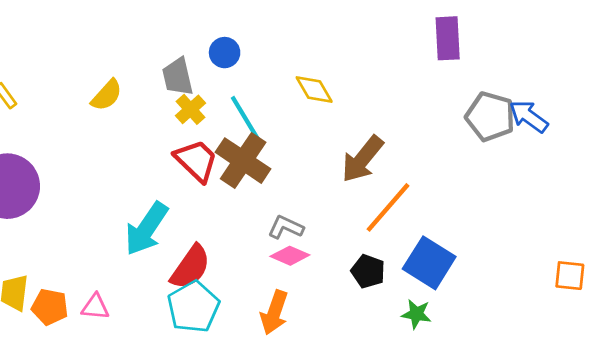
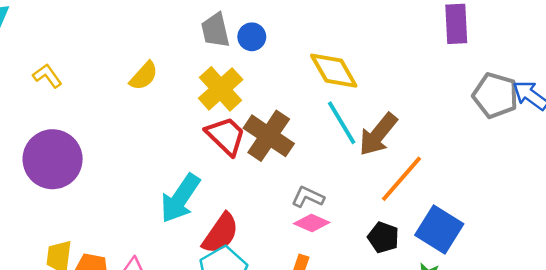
gray trapezoid: (178, 77) -> (215, 30), moved
yellow diamond: (314, 90) -> (334, 71), size x1.4
yellow cross: (190, 109) -> (221, 89), size x1.6
cyan line: (246, 119) -> (342, 123), moved

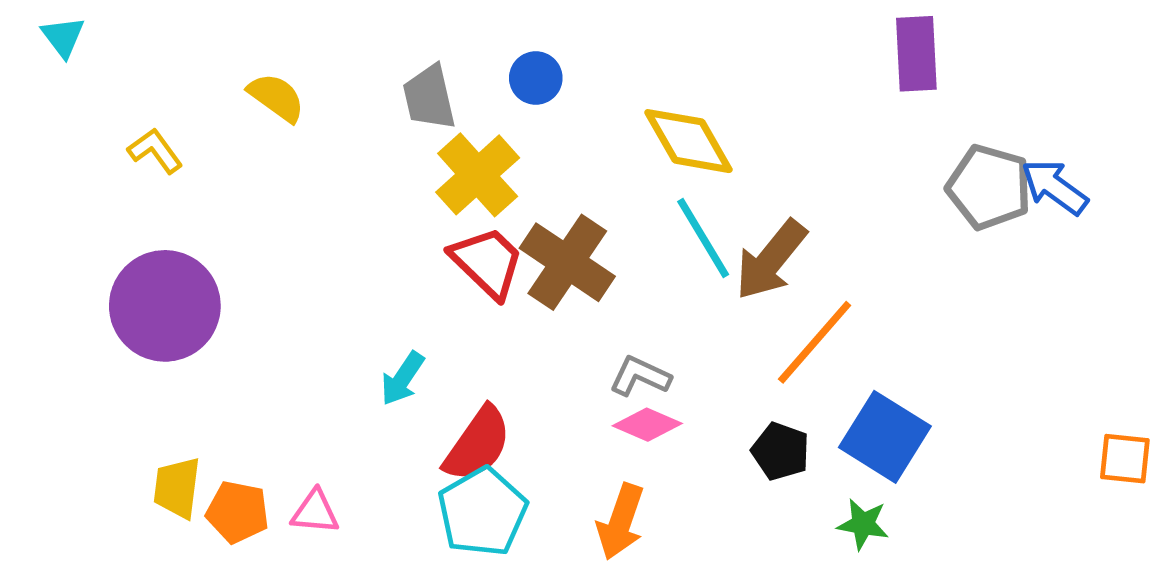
gray trapezoid: (215, 30) -> (429, 97), moved
yellow semicircle: (144, 76) -> (276, 97), moved, turned -96
cyan arrow: (180, 198) -> (402, 379), size x0.6

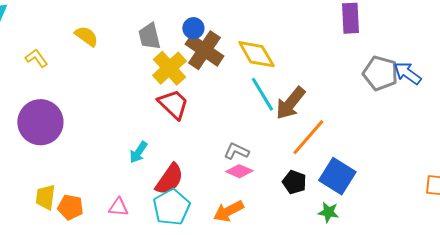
brown cross: (567, 262) -> (204, 50), moved
pink triangle: (315, 512) -> (118, 207), moved
orange arrow: (621, 522) -> (228, 211), turned 44

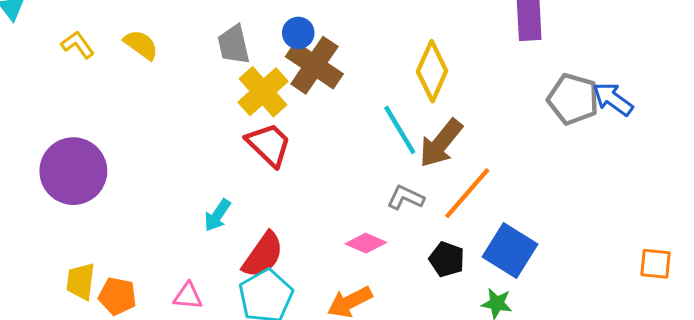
yellow diamond: (256, 54) -> (432, 71), moved, turned 54
yellow L-shape: (36, 58) -> (78, 45), moved
gray L-shape: (236, 151) -> (406, 198), moved

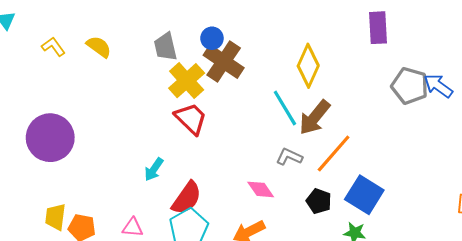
pink diamond: (366, 243) -> (261, 189), turned 32

